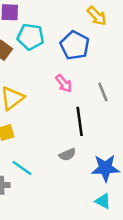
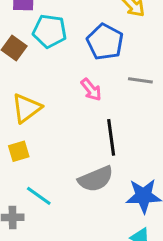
gray line: (103, 92) -> (140, 80), moved, turned -60
gray semicircle: (67, 155) -> (96, 179), size x1.6

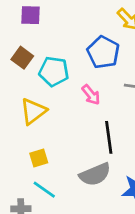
cyan pentagon: (50, 31) -> (54, 71), moved
yellow square: (19, 151) -> (39, 158), moved

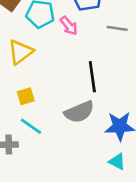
pink arrow: (91, 95) -> (69, 26), moved

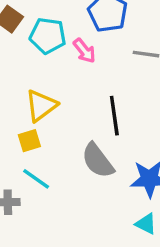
yellow triangle: (21, 52) -> (41, 106), moved
gray semicircle: (79, 112) -> (98, 161), turned 76

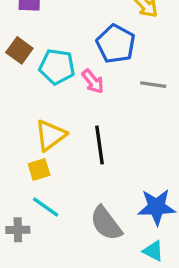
black line: (114, 116) -> (99, 145), moved
gray semicircle: (98, 161) -> (106, 223), moved

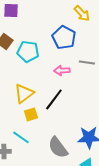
pink arrow: (93, 81) -> (62, 70), moved, turned 126
black line: (99, 145) -> (54, 99), turned 45
yellow square: (39, 169) -> (31, 114), moved

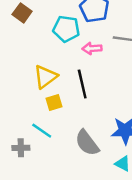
cyan pentagon: (28, 51) -> (66, 29), moved
black line: (54, 99) -> (82, 84), turned -50

